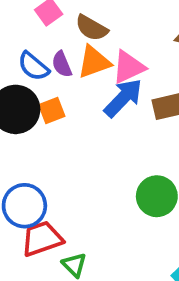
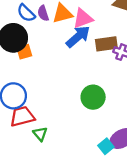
orange square: (52, 111) -> (24, 52), moved

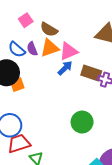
blue arrow: (78, 37) -> (65, 68), size x0.7
brown rectangle: (106, 44) -> (91, 73), turned 30

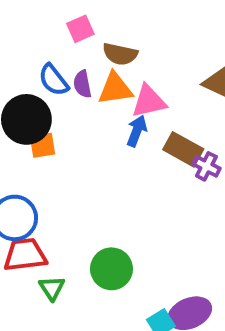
brown semicircle: (49, 29) -> (120, 54), turned -30
blue arrow: (65, 68) -> (137, 131), turned -35
green circle: (82, 122) -> (111, 269), moved

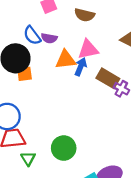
brown semicircle: (120, 54) -> (85, 15), moved
purple semicircle: (82, 84) -> (49, 38), turned -70
orange triangle: (115, 89) -> (65, 60), moved

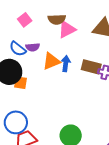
pink triangle: (88, 49) -> (67, 29), moved
orange square: (25, 74) -> (21, 83), turned 32

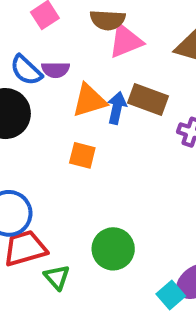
brown rectangle: (91, 67) -> (148, 100), moved
orange square: (21, 83) -> (82, 155), moved

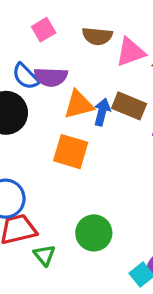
pink triangle: (126, 41) -> (131, 52), moved
purple semicircle: (56, 70) -> (51, 77), size x1.4
orange square: (82, 155) -> (71, 152), size x1.5

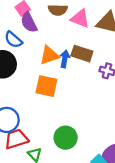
pink triangle: (131, 52) -> (80, 19), turned 45
purple semicircle: (51, 77) -> (29, 22), moved, turned 65

